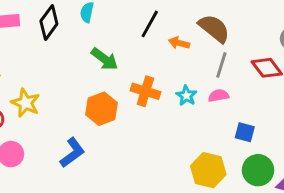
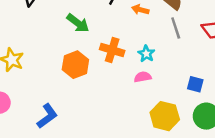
gray line: (221, 65) -> (176, 28), turned -35
pink semicircle: (219, 96) -> (143, 77), moved
blue L-shape: (72, 153) -> (47, 116), moved

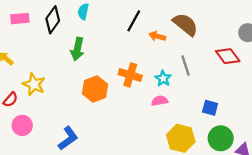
green arrow: (78, 23) -> (77, 49), moved, turned 65
gray line: (176, 28) -> (185, 66), moved

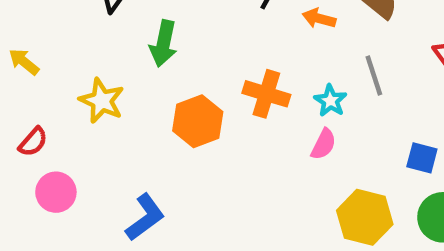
yellow star: (34, 84) -> (102, 101), moved
pink semicircle: (160, 101) -> (324, 144), turned 126

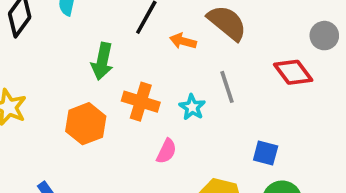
green arrow: (163, 44) -> (102, 61), moved
pink semicircle: (324, 144) -> (166, 151), moved

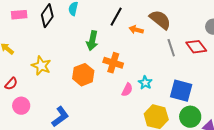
gray line: (227, 87) -> (171, 48), moved
cyan star: (192, 107) -> (145, 83), moved
blue square: (266, 153) -> (181, 91), size x1.6

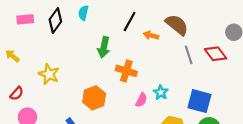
orange hexagon: (83, 75) -> (94, 98), moved

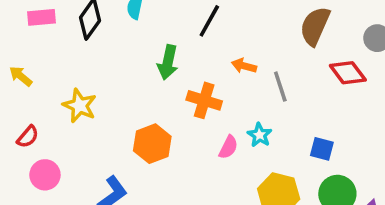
brown semicircle: (177, 25) -> (315, 26), moved, turned -105
orange arrow: (151, 35) -> (244, 66), moved
gray line: (189, 55) -> (280, 87), moved
blue square: (199, 101) -> (322, 149), size x0.6

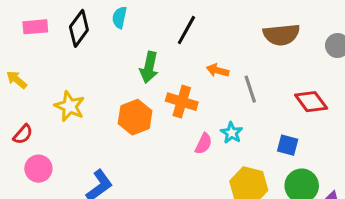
brown semicircle: (315, 26) -> (281, 35), turned -120
red diamond: (348, 73) -> (311, 102), moved
orange hexagon: (152, 144) -> (135, 117), moved

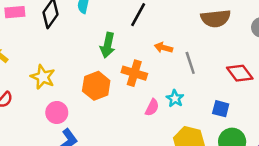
pink circle: (38, 169) -> (57, 112), moved

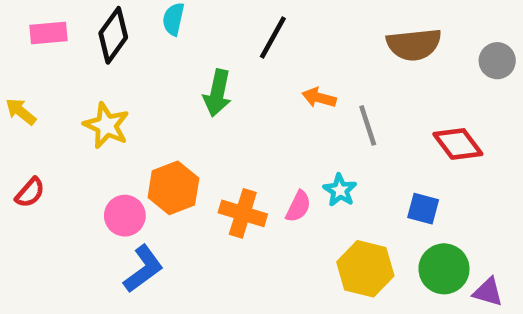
orange cross: (134, 73) -> (243, 213), moved
yellow star: (43, 77) -> (106, 125), moved
orange hexagon: (96, 86) -> (173, 188), moved

